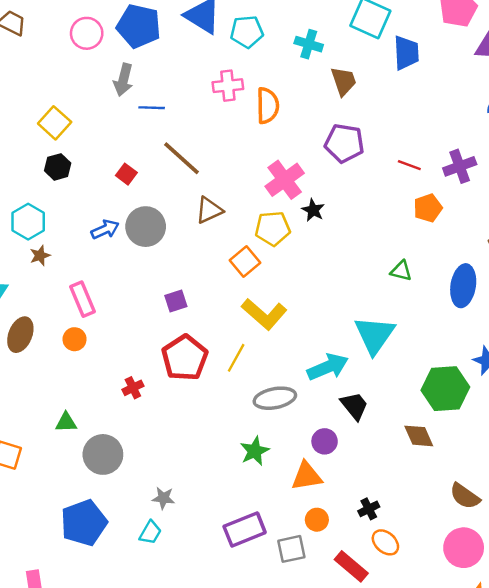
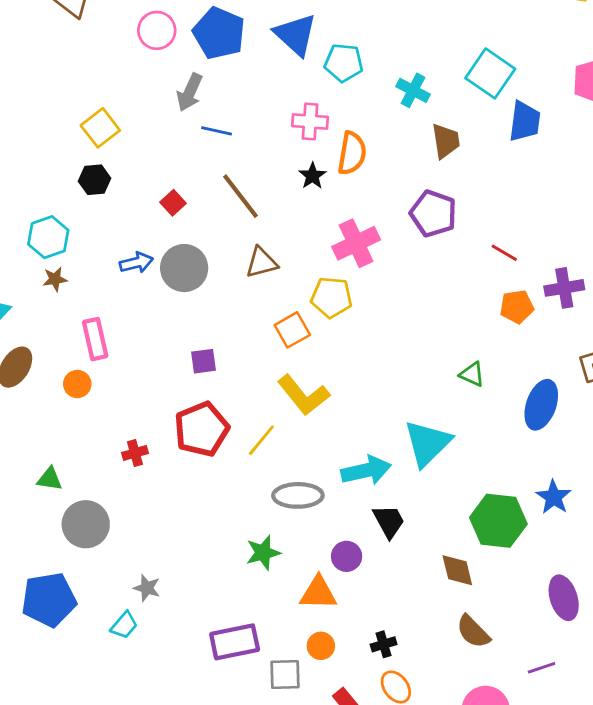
purple cross: (460, 166) -> (564, 288), moved
black star: (313, 210) -> (312, 176), moved
brown semicircle: (465, 496) -> (473, 632), moved

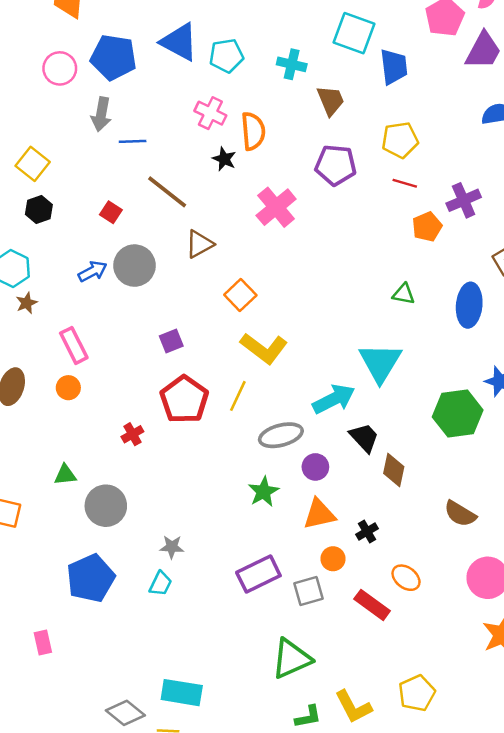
pink cross: (310, 122) -> (210, 113), turned 36
yellow pentagon: (332, 297) -> (400, 140), moved
purple circle: (347, 556) -> (315, 467), moved
brown diamond: (457, 570) -> (394, 470), moved, turned 40
black cross: (384, 644) -> (367, 532), moved

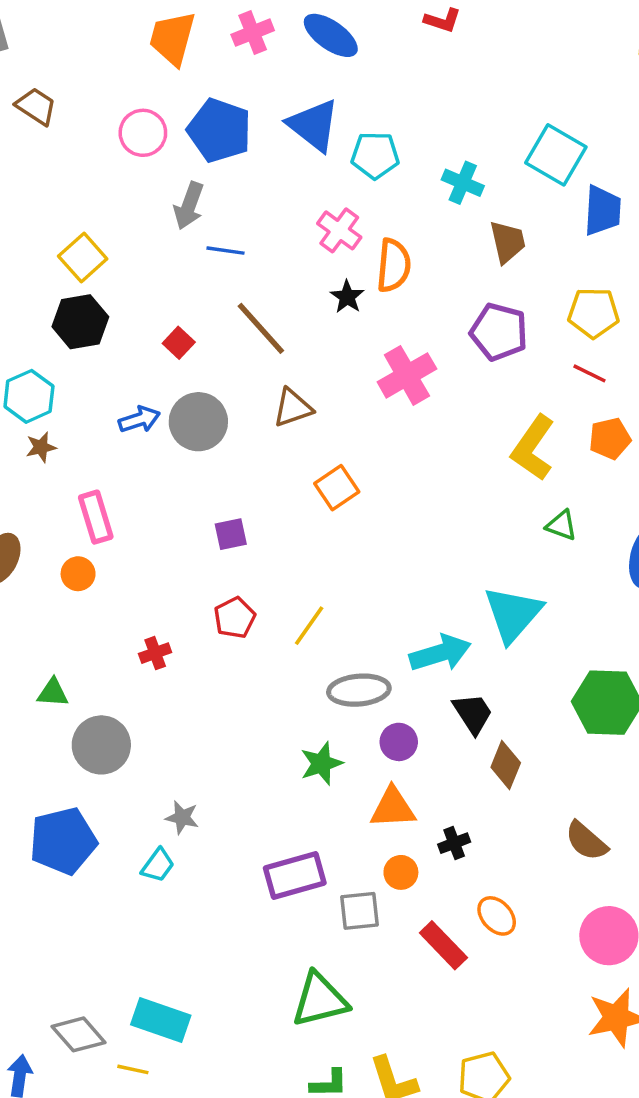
black hexagon: (39, 210) -> (80, 322), size x1.4
yellow L-shape: (264, 348) -> (533, 448), moved, turned 78
red pentagon: (184, 399) -> (235, 618), size x0.6

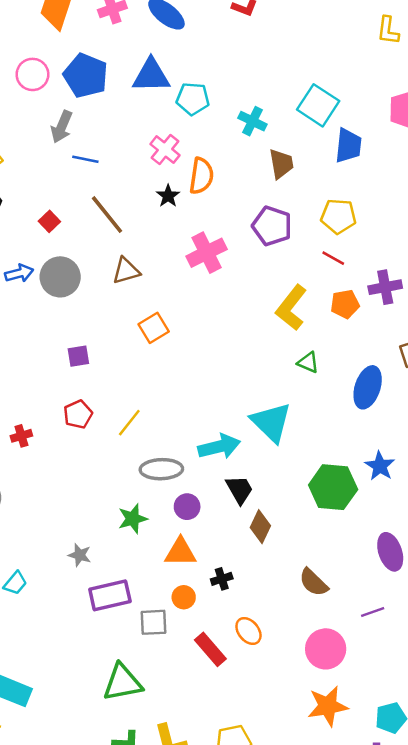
blue triangle: (314, 125) -> (151, 76), turned -42
cyan triangle: (513, 614) -> (271, 422), turned -30
gray star: (182, 817) -> (80, 555), moved

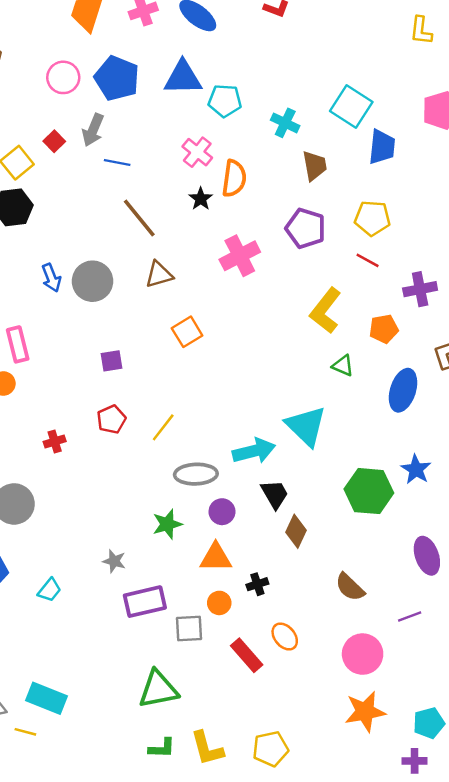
red square: (49, 221) -> (54, 141), moved
blue arrow: (19, 273) -> (51, 278), turned 84
orange pentagon: (345, 304) -> (384, 329), moved

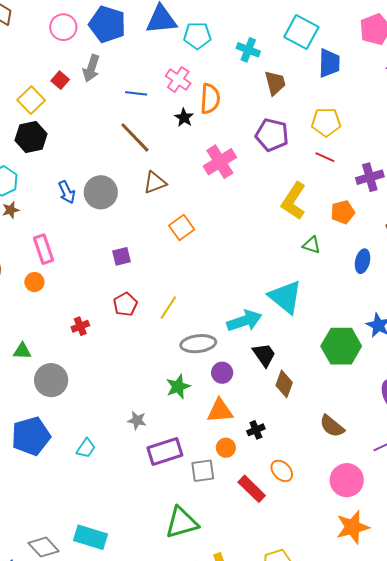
blue line: (117, 162) -> (136, 93), moved
blue ellipse: (403, 390) -> (363, 261), size x0.7

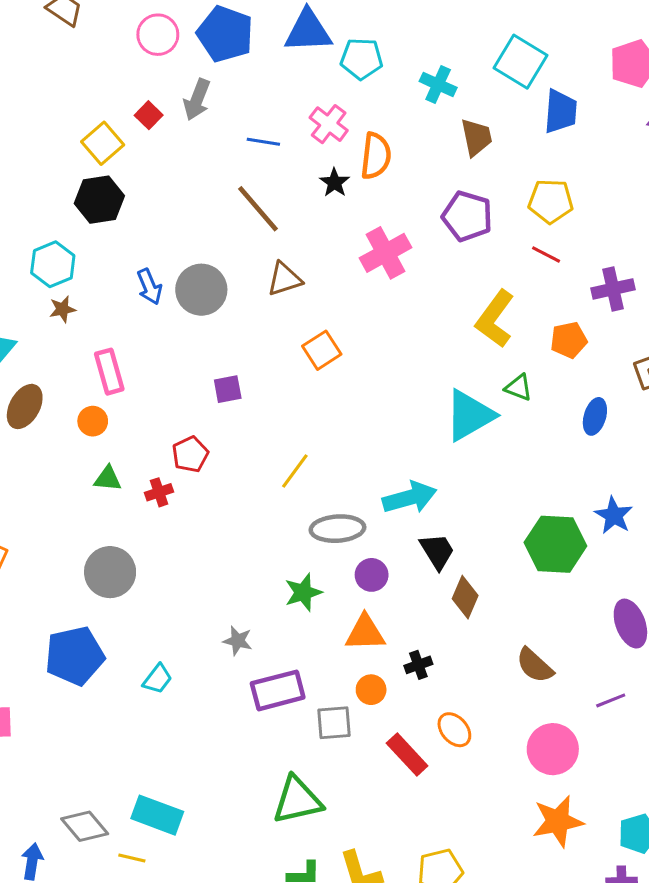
cyan triangle: (285, 297) -> (470, 415), moved, turned 48
red pentagon: (125, 304) -> (190, 454), moved
green triangle: (22, 351) -> (108, 479), moved

